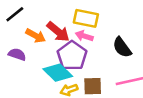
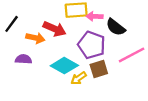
pink arrow: (84, 36) -> (94, 16), moved
purple pentagon: (72, 56) -> (92, 45), moved

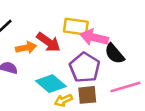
pink arrow: (94, 16) -> (94, 37), size x1.5
orange arrow: (35, 38) -> (26, 48), turned -36

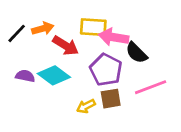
orange arrow: (26, 48) -> (43, 29), moved
cyan diamond: (51, 84) -> (54, 75), moved

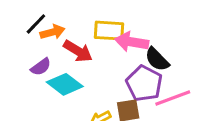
black line: (17, 33) -> (36, 24), moved
purple pentagon: (106, 70) -> (144, 83), moved
purple semicircle: (25, 76) -> (41, 67), moved, turned 132

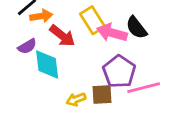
yellow rectangle: (109, 31) -> (93, 20), turned 48
black semicircle: (157, 59) -> (136, 28), moved
cyan diamond: (65, 84) -> (47, 65), turned 40

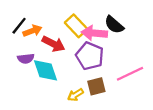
purple semicircle: (27, 46) -> (26, 59), turned 35
purple pentagon: (119, 72) -> (90, 56), moved

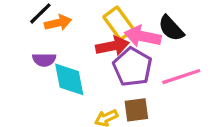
red arrow: (53, 44) -> (112, 46), moved, turned -45
pink line: (130, 74) -> (181, 77), moved

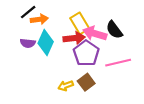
cyan diamond: (69, 79) -> (46, 43), moved, turned 30
brown square: (136, 110) -> (86, 82), turned -35

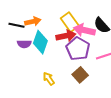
black line: (28, 12) -> (16, 25), moved, turned 56
yellow arrow: (66, 86) -> (49, 79), moved, turned 80

